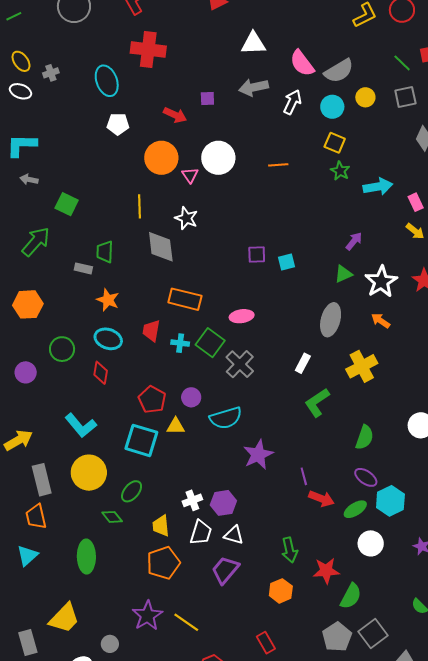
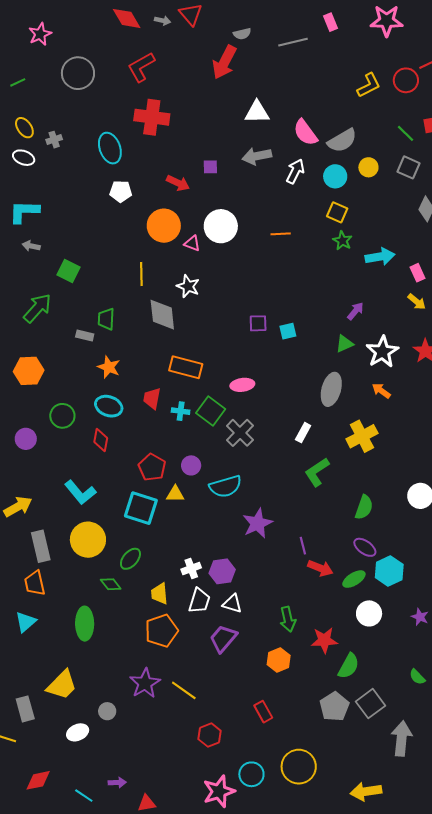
gray square: (405, 97) -> (408, 167), turned 35
pink triangle: (190, 175) -> (192, 243), turned -36

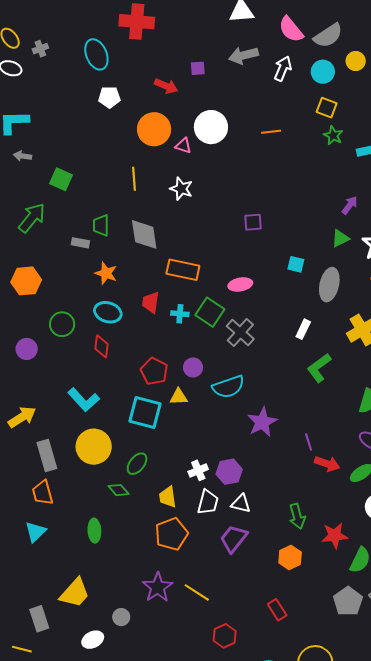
gray diamond: (162, 315) -> (144, 234), moved
cyan square: (288, 331) -> (296, 264), moved, turned 30
green ellipse: (85, 624) -> (94, 531), size x0.7

